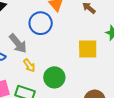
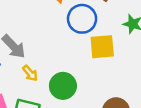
blue circle: (41, 23) -> (82, 19), moved

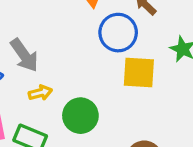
yellow arrow: (30, 73) -> (40, 93), turned -72

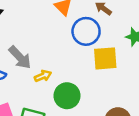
yellow arrow: (40, 93) -> (43, 76), moved

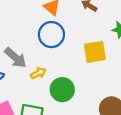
blue circle: (86, 31) -> (51, 35), moved

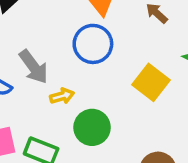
yellow square: (95, 52) -> (151, 82), turned 35

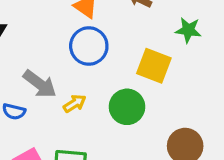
green circle: (92, 127) -> (127, 107), moved

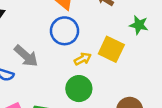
yellow arrow: (75, 103) -> (83, 59), moved
green circle: (127, 107) -> (79, 89), moved

